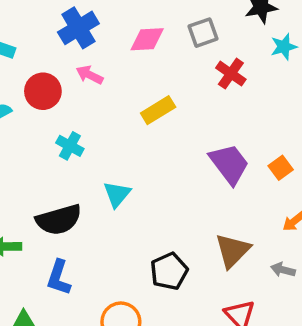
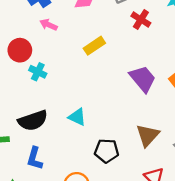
red circle: (43, 91) -> (20, 50), moved
cyan triangle: (117, 194) -> (77, 117), moved, turned -42
black pentagon: (169, 271) -> (107, 151), turned 30

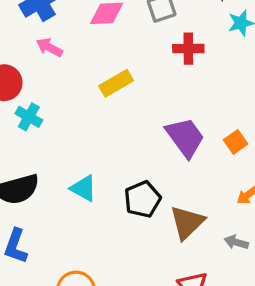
red cross: (141, 20) -> (188, 49), turned -36
black pentagon: (107, 151) -> (143, 199), moved, turned -30

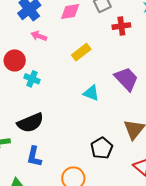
cyan triangle: (84, 188) -> (91, 93), moved
black pentagon: (143, 199) -> (102, 148), moved

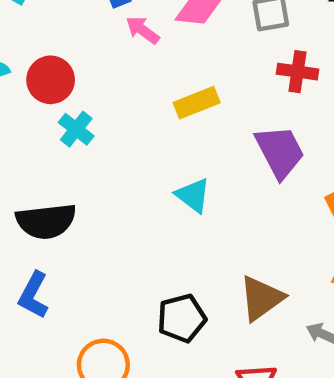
pink arrow: (39, 36) -> (143, 30), moved
purple trapezoid: (126, 79) -> (280, 152), moved

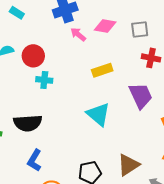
cyan cross: (76, 129) -> (44, 80), turned -35
cyan triangle: (193, 195) -> (98, 114), size x1.4
blue L-shape: (33, 295) -> (34, 160), moved

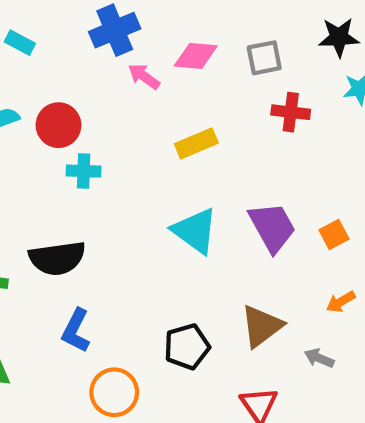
purple trapezoid: (141, 96) -> (272, 227), moved

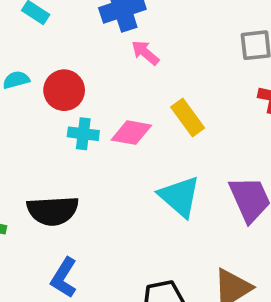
pink diamond: (196, 56) -> (131, 133), moved
yellow rectangle: (196, 143) -> (188, 117), turned 72

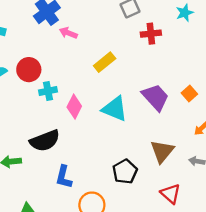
yellow rectangle: (188, 117) -> (105, 62), turned -75
pink diamond: (131, 133) -> (74, 107), moved, turned -55

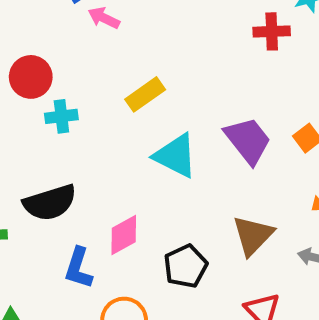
red cross: (151, 34) -> (272, 31), moved
yellow rectangle: (105, 62) -> (145, 94), moved
pink diamond: (74, 107) -> (124, 235), moved, turned 30

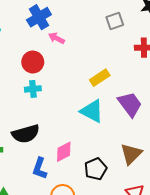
red circle: (31, 77) -> (33, 62), moved
yellow rectangle: (145, 94) -> (100, 78), moved

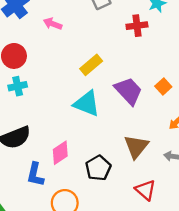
pink arrow: (57, 38) -> (53, 24), moved

